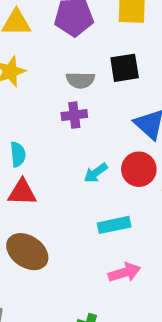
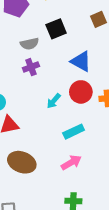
pink arrow: (124, 272) -> (71, 162), moved

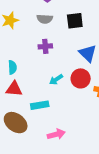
gray semicircle: (29, 44) -> (45, 19), moved
cyan rectangle: (74, 132) -> (40, 105), moved

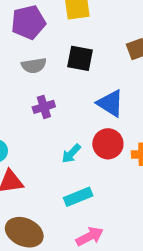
black square: (75, 21) -> (80, 58), turned 30
cyan rectangle: (40, 105) -> (78, 197), moved

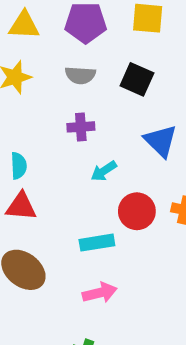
red circle: (108, 144) -> (137, 211), moved
cyan arrow: (71, 154) -> (104, 171), moved

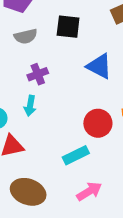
cyan arrow: (104, 171) -> (30, 106), moved, turned -30

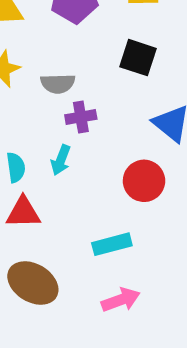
gray semicircle: (26, 36) -> (58, 84), moved
red circle: (98, 123) -> (144, 181), moved

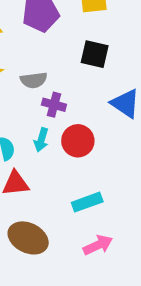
purple cross: (81, 117) -> (54, 105), turned 30
red circle: (144, 181) -> (78, 141), moved

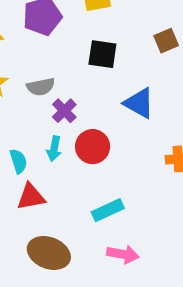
purple cross: (54, 105) -> (64, 111), turned 35
pink arrow: (98, 245) -> (123, 254), turned 40

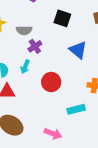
red circle: (93, 147) -> (51, 82), moved
cyan rectangle: (108, 210) -> (76, 109), moved

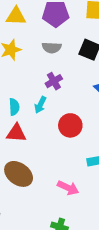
gray semicircle: (24, 30) -> (52, 48), moved

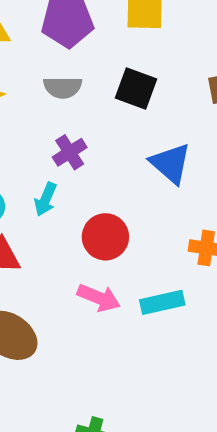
pink arrow: (68, 188) -> (99, 298), moved

